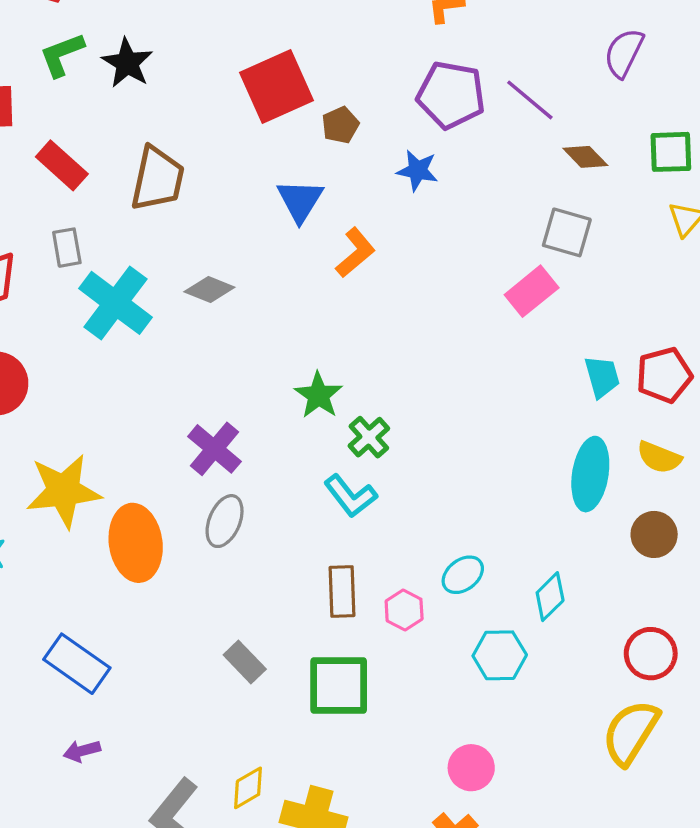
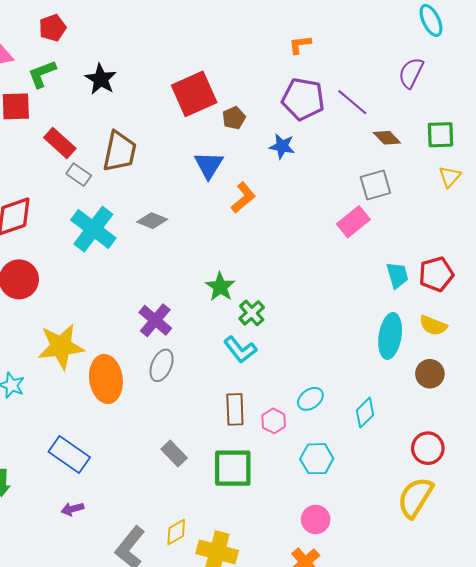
green L-shape: (62, 55) -> (42, 74), moved
gray square: (567, 232) -> (375, 185), turned -32
gray rectangle: (67, 248) -> (79, 175), moved, turned -45
cyan hexagon: (500, 655) -> (317, 459), moved

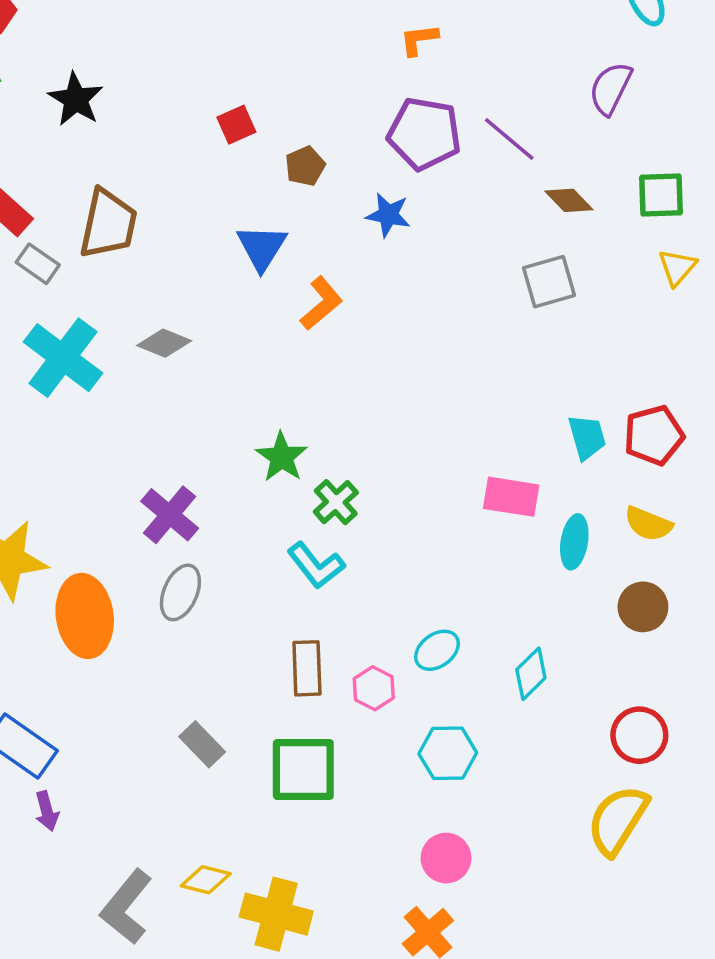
red square: (194, 94) -> (236, 125), size x0.5
pink rectangle: (353, 222) -> (511, 497), moved, turned 48
cyan ellipse: (390, 336) -> (574, 542), size x0.7
purple arrow: (72, 509) -> (47, 811), moved, turned -90
yellow diamond: (176, 532) -> (206, 880), turned 44

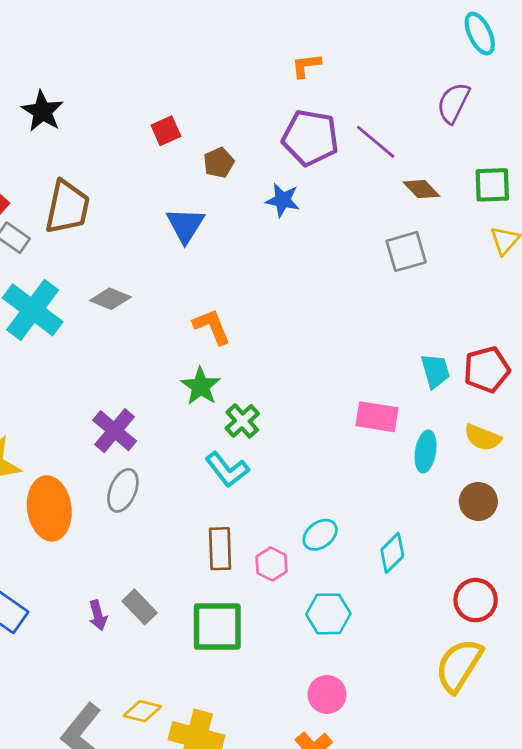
orange L-shape: (321, 303) -> (212, 327), moved, turned -72
purple arrow: (47, 811) -> (98, 615), moved

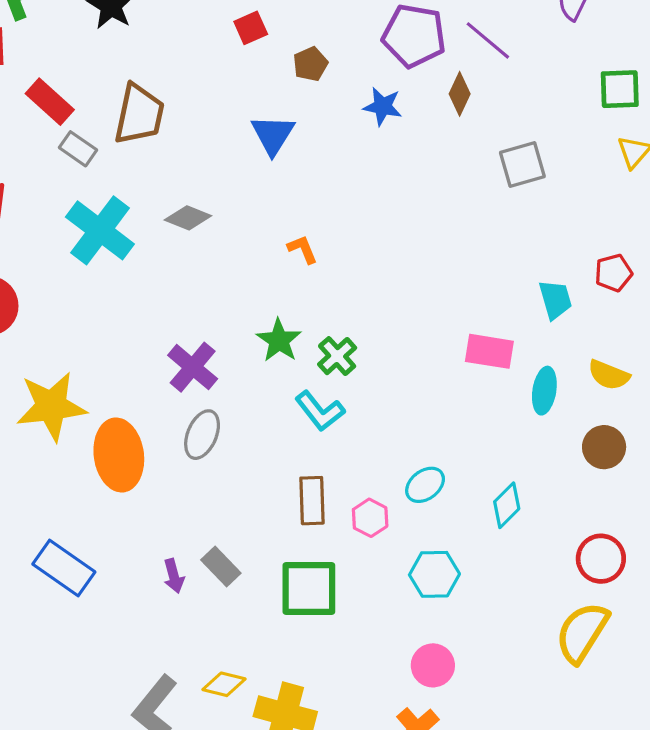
brown diamond: (421, 189) -> (460, 94), moved, turned 69
orange L-shape: (212, 327) -> (303, 249), size x0.7
red pentagon: (487, 370) -> (613, 273), moved, size x0.7
green star: (201, 386) -> (279, 340), moved

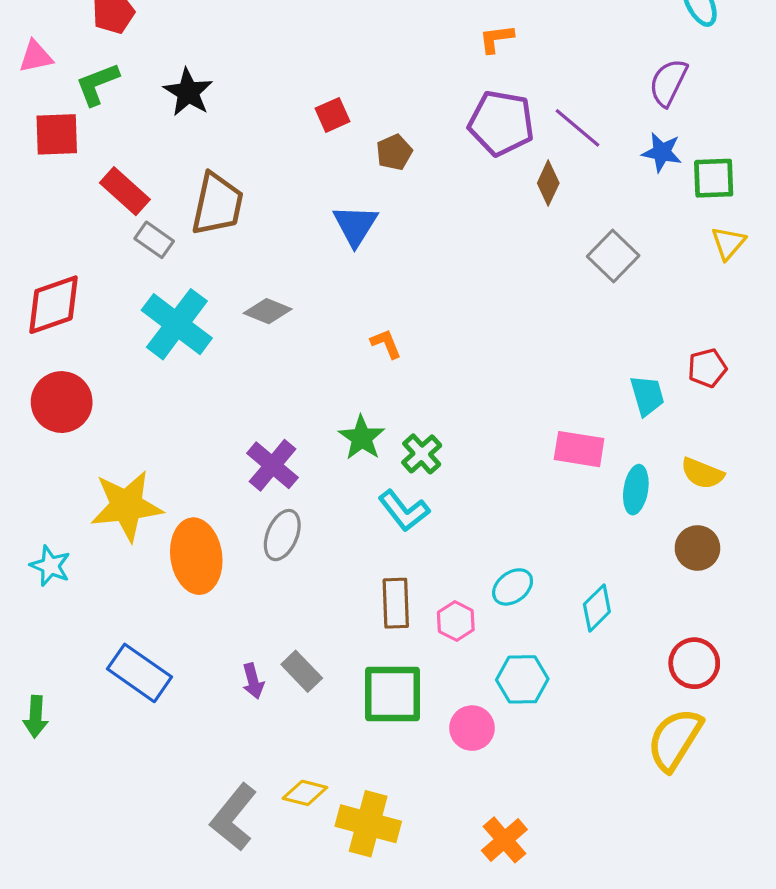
blue star: (383, 106) -> (662, 152), moved
gray square: (522, 164) -> (613, 256), turned -30
pink circle: (433, 665) -> (472, 728), moved

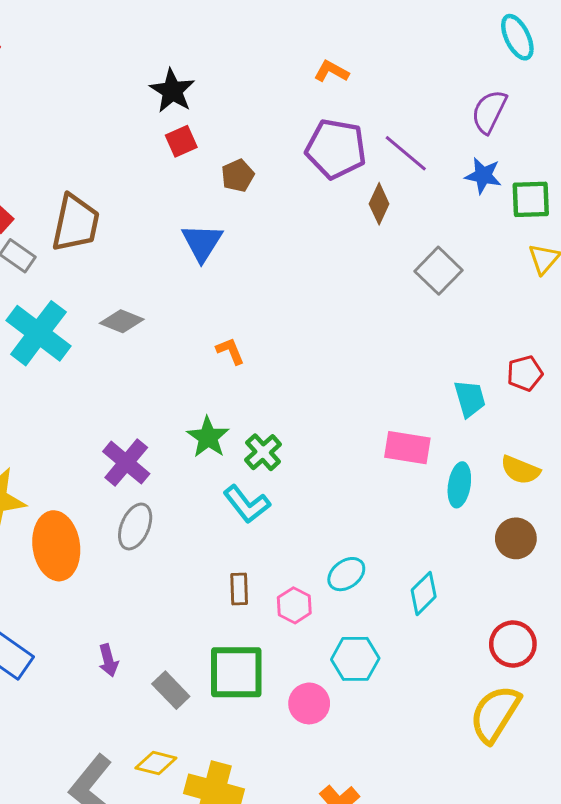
orange L-shape: (496, 39) -> (331, 71), turned 36
black star: (188, 92) -> (172, 91), moved
brown rectangle: (396, 603) -> (239, 589), size x0.7
gray rectangle: (302, 671) -> (171, 690), moved

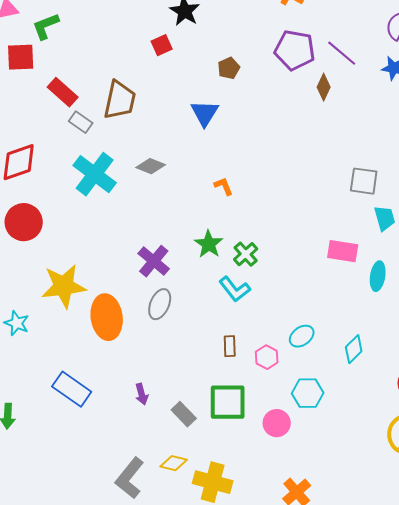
red square: (181, 141) -> (162, 45), moved
gray square: (439, 271) -> (364, 181), moved, turned -36

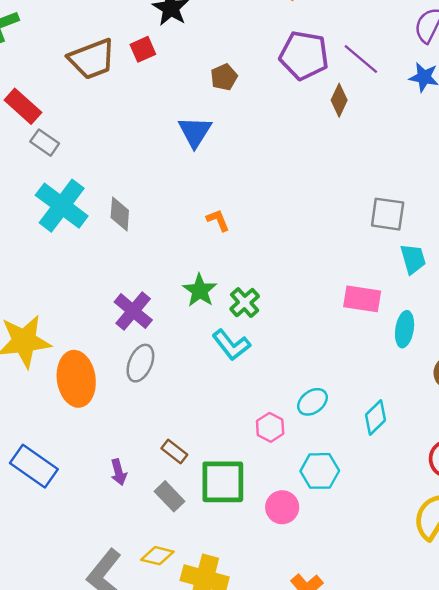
brown trapezoid: (120, 100) -> (92, 59), moved, turned 57
gray diamond: (151, 166) -> (120, 214), moved, turned 72
brown rectangle: (230, 346) -> (174, 452), moved, turned -50

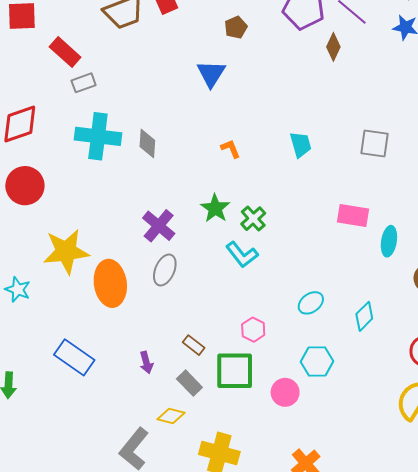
gray rectangle: (45, 143) -> (84, 83), turned -55
cyan cross: (62, 206) -> (98, 136), turned -30
cyan trapezoid: (413, 259) -> (301, 145), moved
pink hexagon: (270, 427) -> (253, 330), moved
yellow diamond: (157, 556) -> (171, 416), moved

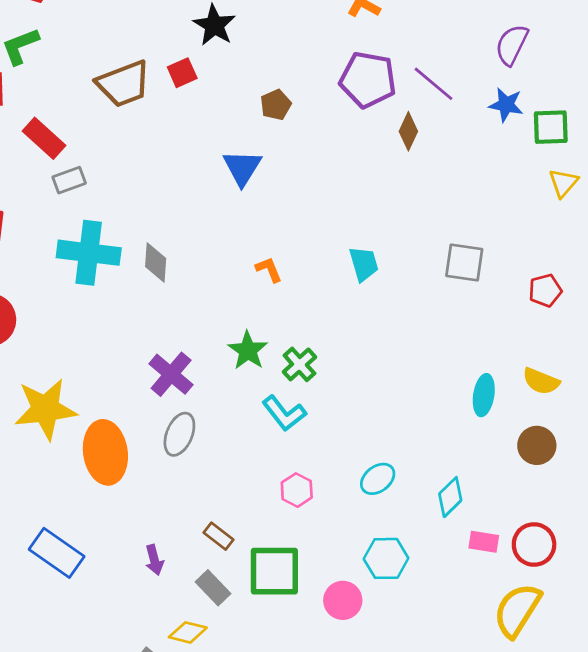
pink rectangle: (353, 215) -> (484, 542), moved, size x0.7
pink hexagon: (253, 330) -> (297, 490), moved

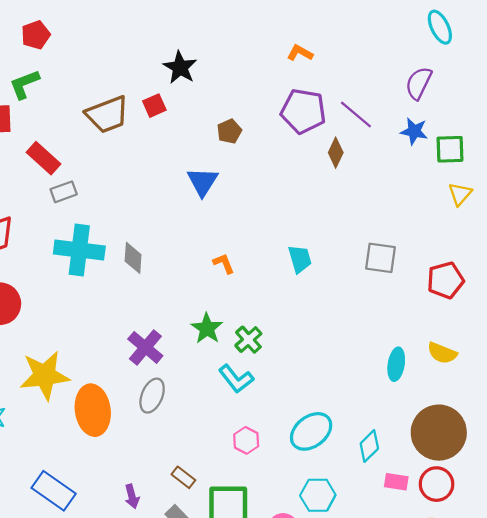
red pentagon: (545, 290) -> (445, 280), size x1.4
brown circle: (537, 445) -> (439, 433), moved, size x1.8
cyan ellipse: (378, 479) -> (311, 431), size x1.5

